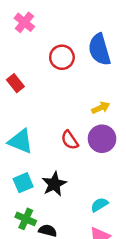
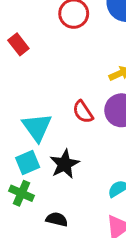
cyan triangle: (21, 141) -> (37, 127), moved, turned 32
green cross: (26, 219) -> (21, 193), moved

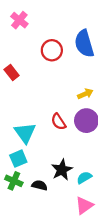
black star: (64, 164) -> (62, 170), moved
black semicircle: (57, 219) -> (40, 185), moved

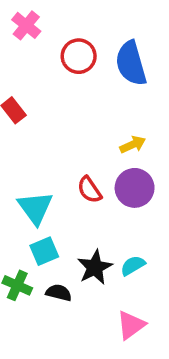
red circle: (52, 50) -> (79, 56), moved
cyan square: (18, 159) -> (44, 251), moved
cyan semicircle: (84, 178) -> (133, 266), moved

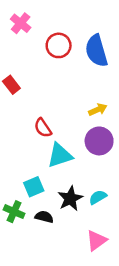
red semicircle: (89, 190) -> (43, 128), moved
cyan triangle: (35, 208) -> (60, 155), moved, turned 48

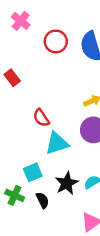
black semicircle: (44, 217) -> (42, 200), turned 49

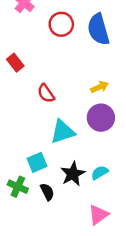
red semicircle: (41, 118) -> (46, 93), moved

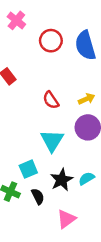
red semicircle: (46, 93) -> (51, 100), moved
cyan triangle: (63, 132) -> (52, 141), turned -40
pink triangle: (98, 215) -> (66, 219), moved

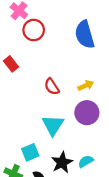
red circle: (51, 41) -> (34, 30), moved

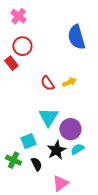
red circle: (34, 30) -> (22, 46), moved
yellow arrow: (86, 85) -> (69, 82), moved
purple circle: (87, 113) -> (70, 129), moved

